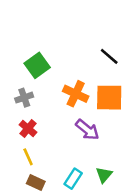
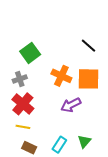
red cross: (28, 128) -> (23, 104), size x1.5
purple arrow: (87, 130) -> (71, 105), turned 114
yellow line: (28, 157) -> (23, 127), turned -56

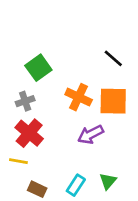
yellow line: (23, 127) -> (18, 161), moved

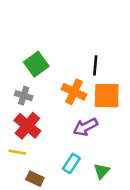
black line: (113, 58) -> (95, 65), moved, turned 54
gray cross: (25, 101) -> (24, 96), turned 36
cyan rectangle: (76, 185) -> (71, 164), moved

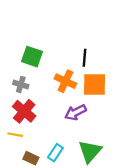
green square: (36, 64) -> (32, 57), turned -35
cyan rectangle: (71, 164) -> (55, 153), moved
green triangle: (102, 171) -> (90, 151), size x1.6

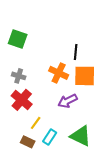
green square: (32, 57) -> (18, 39), moved
yellow line: (15, 135) -> (36, 123), moved, turned -64
green triangle: (90, 151) -> (81, 136), turned -45

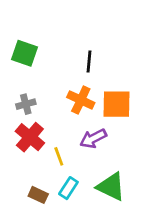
black line: (76, 52) -> (89, 61), moved
gray cross: (19, 76) -> (26, 104), turned -32
yellow line: (36, 123) -> (59, 156), moved, turned -56

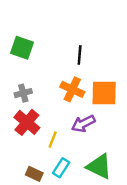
yellow line: (59, 156) -> (53, 140), turned 42

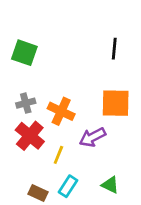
black line: (80, 55) -> (114, 49), moved
orange cross: (72, 89) -> (61, 111), moved
green triangle: (99, 167) -> (110, 185), size x0.6

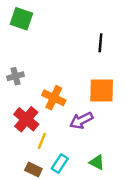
green square: (24, 53) -> (21, 19), moved
gray cross: (26, 103) -> (15, 76), moved
yellow line: (58, 155) -> (42, 141), moved

